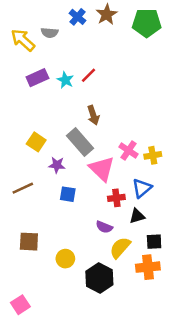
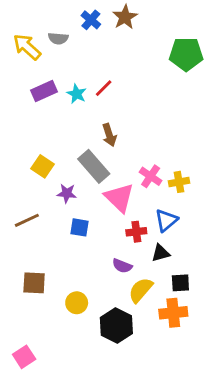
green pentagon: (147, 23) -> (186, 54), moved

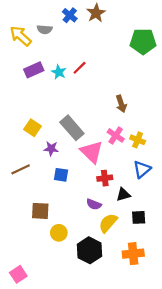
brown arrow: (109, 135) -> (121, 104), moved
yellow cross: (179, 182) -> (138, 140), turned 32
blue triangle: (166, 220) -> (142, 169), moved
brown square: (34, 283) -> (40, 211), moved
orange cross: (173, 313) -> (133, 254), moved

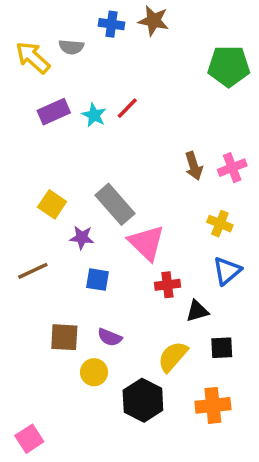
brown star: (96, 13) -> (153, 21), turned -30
blue cross: (70, 15) -> (112, 24), turned -32
pink cross: (116, 135) -> (232, 168), moved, turned 35
purple semicircle: (94, 204) -> (110, 337), moved

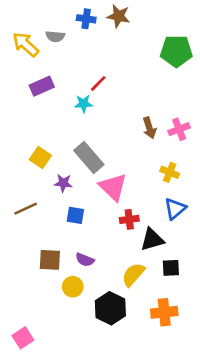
cyan star: (94, 115) -> (83, 104), moved, turned -30
black triangle: (197, 311) -> (152, 240), size x1.4

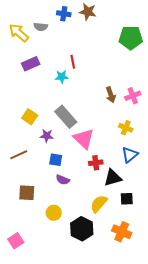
red line: (98, 83) -> (73, 62), turned -56
brown square: (50, 260) -> (27, 193), moved
purple semicircle: (85, 260) -> (63, 180), moved
orange cross: (164, 312) -> (122, 232), turned 30
pink square: (23, 338) -> (16, 241), moved

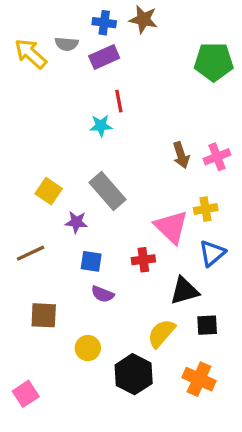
purple rectangle: (31, 64) -> (104, 57), moved
yellow cross: (126, 128) -> (206, 209), turned -32
pink triangle: (84, 139) -> (171, 227), moved
red cross: (96, 163) -> (143, 260), moved

